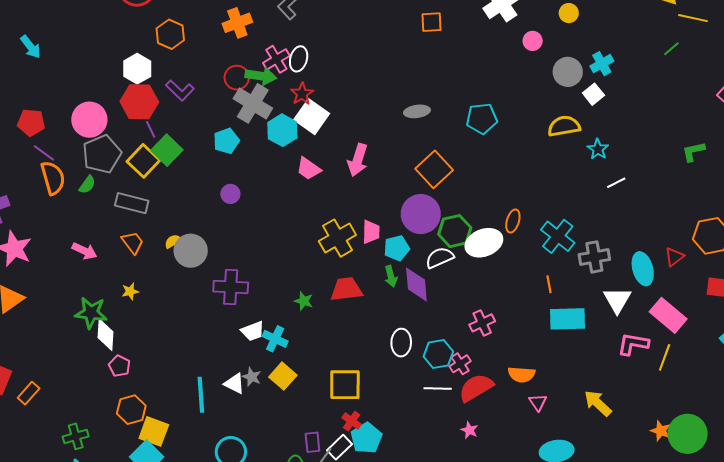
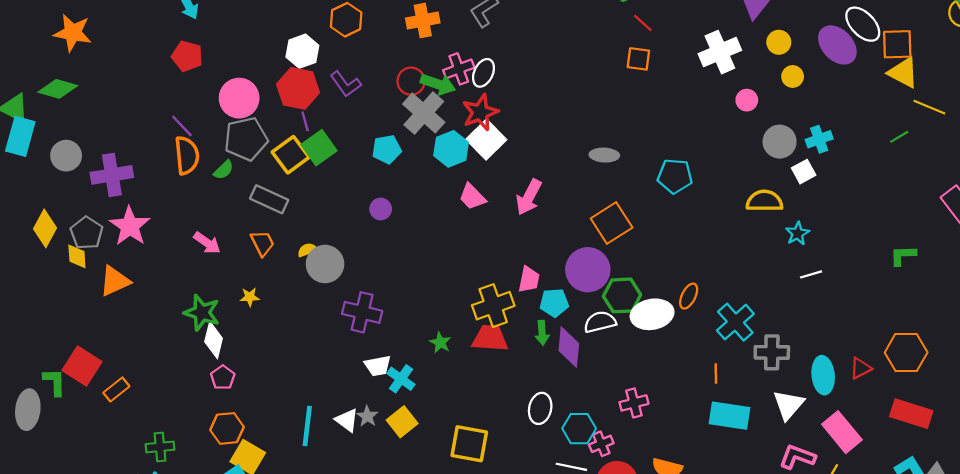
red star: (302, 94) -> (480, 112), size x1.4
red pentagon: (31, 123) -> (187, 56), moved
yellow cross: (337, 238) -> (493, 306), moved

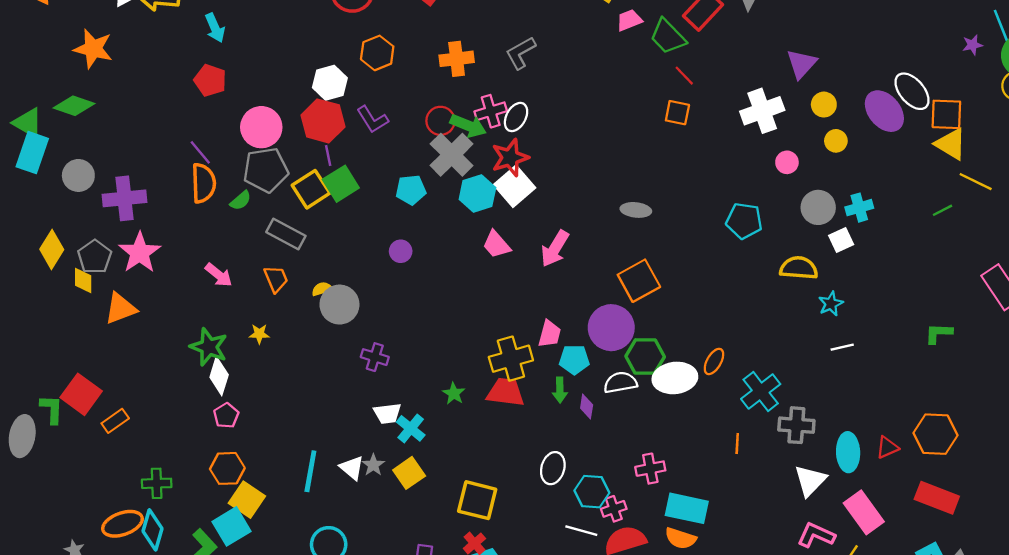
cyan pentagon: (675, 176) -> (744, 221), moved
purple cross: (362, 312) -> (375, 357), size x0.7
purple diamond: (569, 347) -> (587, 407), size x0.6
cyan rectangle: (730, 416) -> (687, 508), moved

